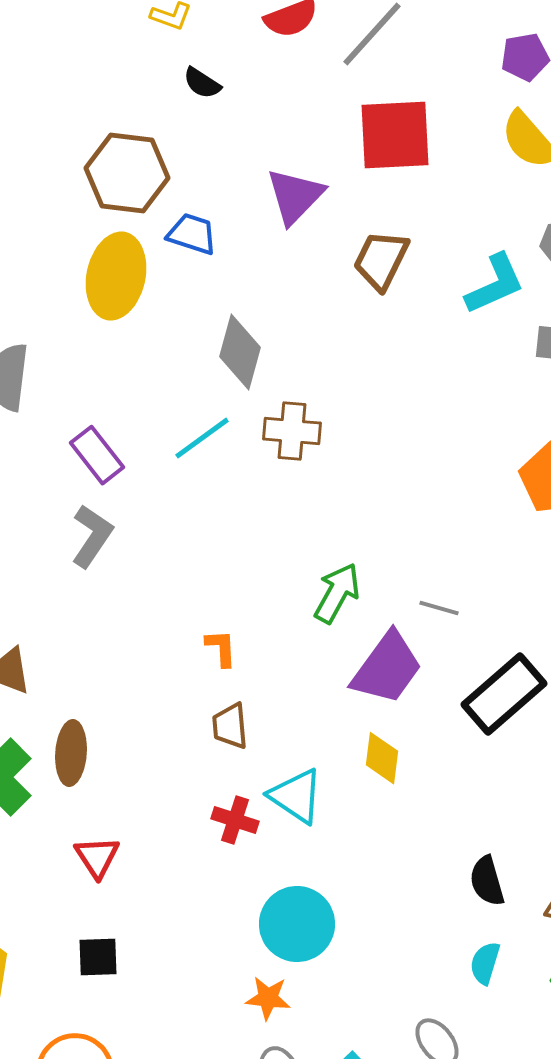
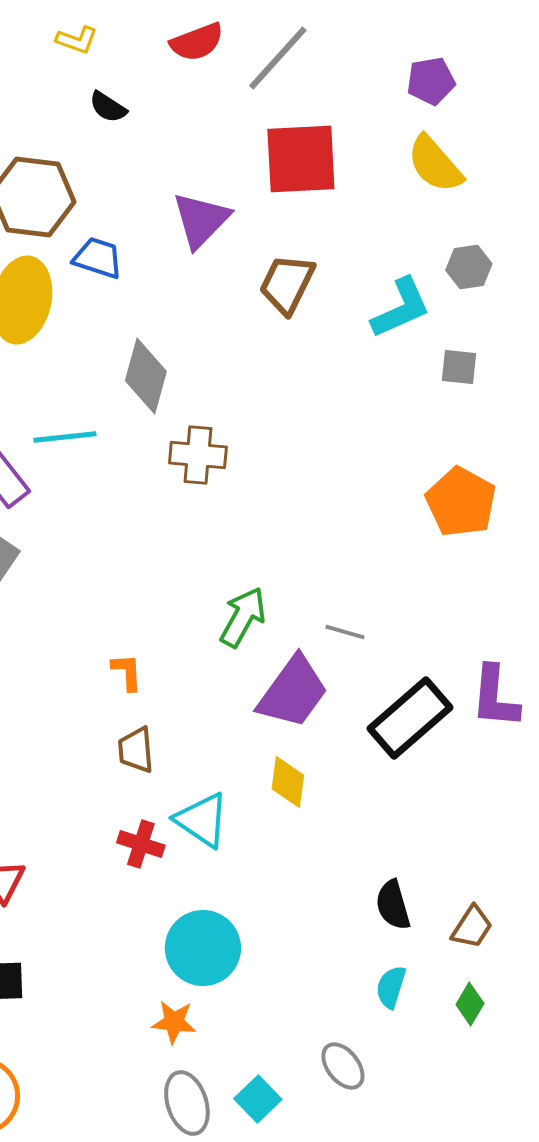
cyan line: (202, 438) -> (65, 437), moved, turned 30

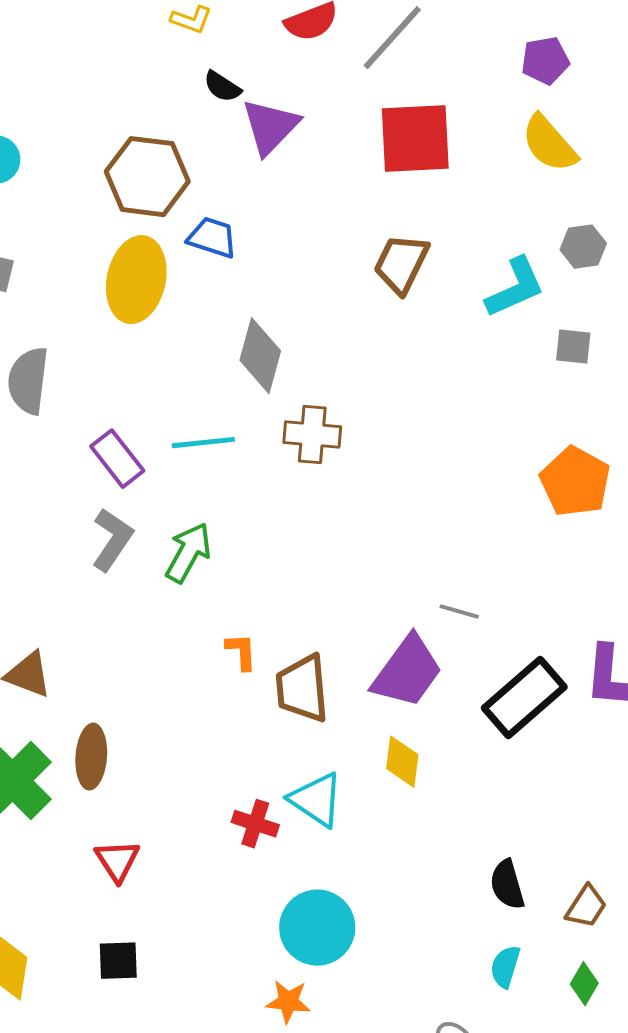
purple triangle: (201, 220) -> (270, 127), moved
cyan line: (65, 437) -> (203, 443), moved
green arrow: (243, 617) -> (188, 553), moved
brown trapezoid: (136, 750) -> (302, 689), moved, size x1.5

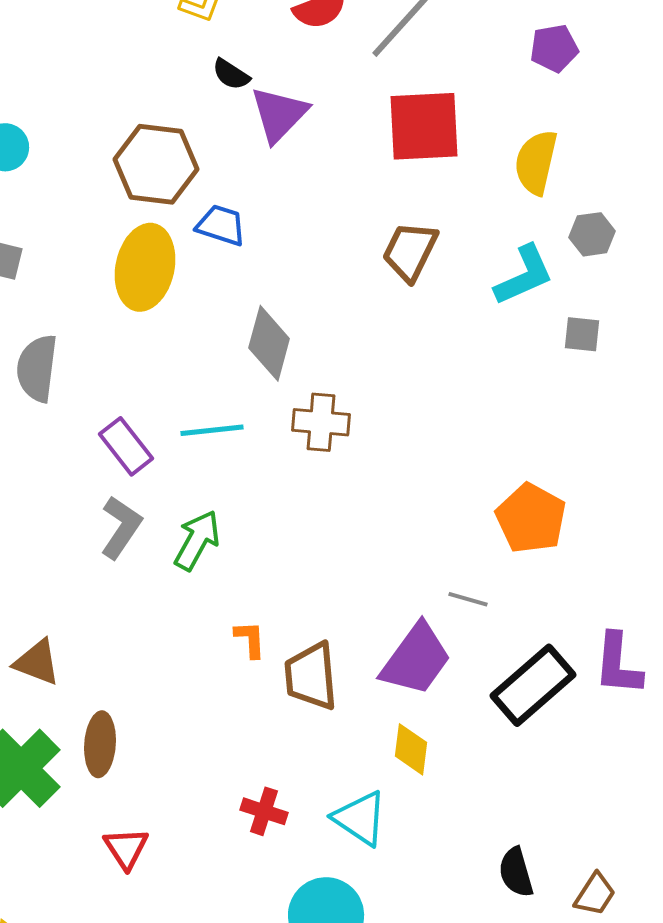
yellow semicircle: (549, 144) -> (536, 162), moved, turned 54
orange pentagon: (575, 482) -> (531, 518), moved
cyan triangle: (316, 800) -> (360, 818), moved

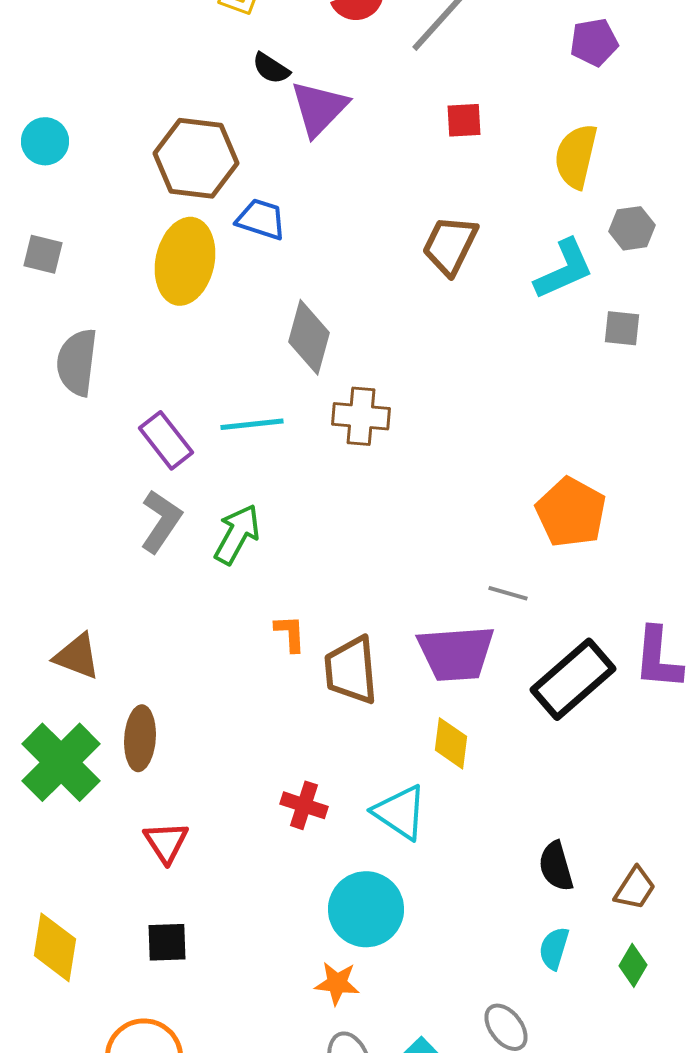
red square: (424, 126) -> (464, 120), size x0.5
purple trapezoid: (416, 659) -> (456, 653), turned 50

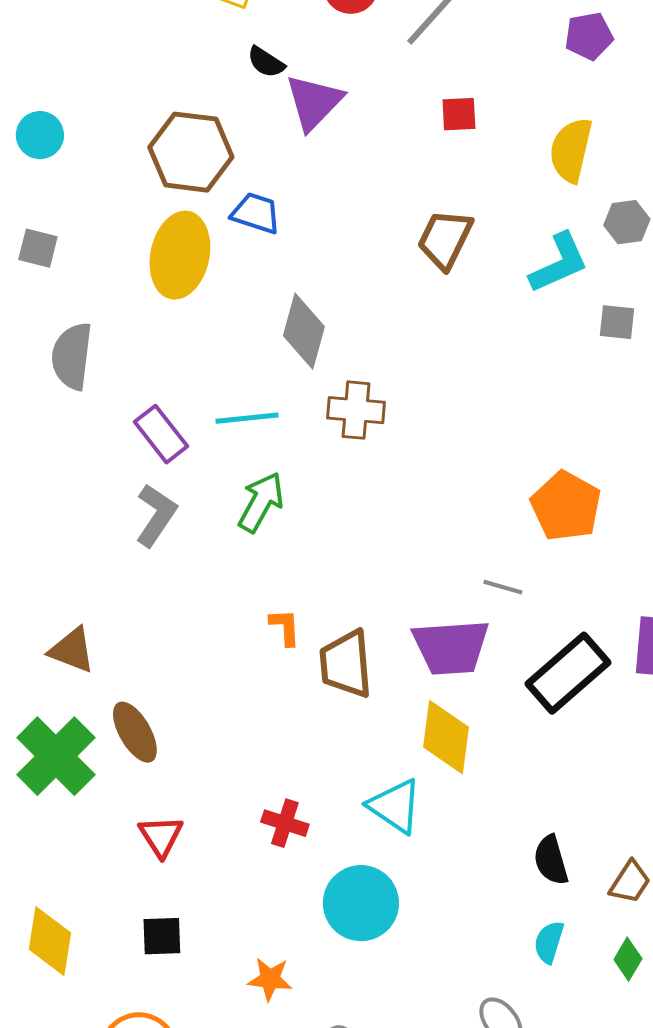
green arrow: (237, 534) -> (261, 502), moved
brown ellipse: (140, 738) -> (135, 732), turned -34
yellow diamond: (451, 743) -> (446, 737), size x1.4
red cross: (304, 805) -> (285, 823), moved
orange star: (337, 983) -> (270, 979), moved

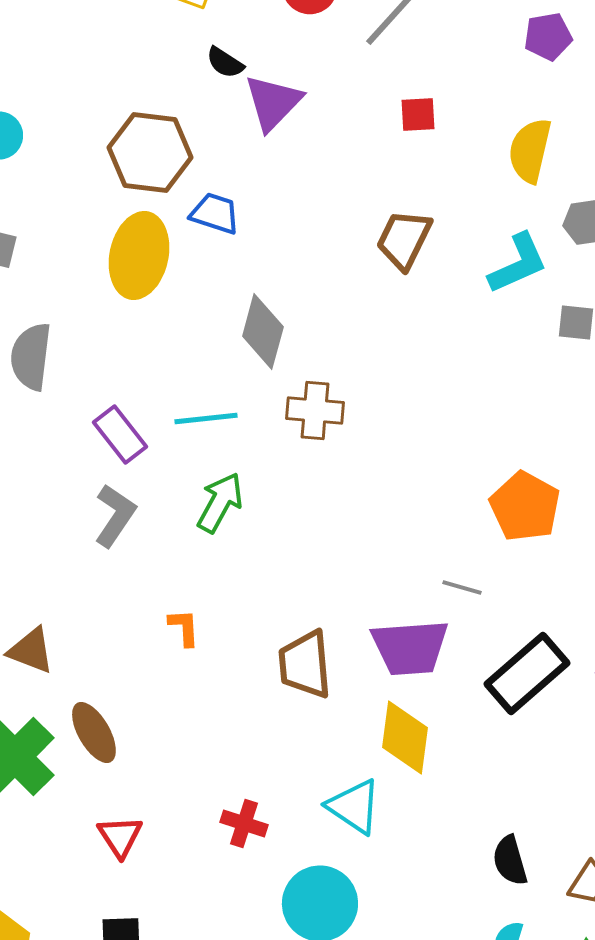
orange L-shape: (285, 627) -> (184, 628), moved

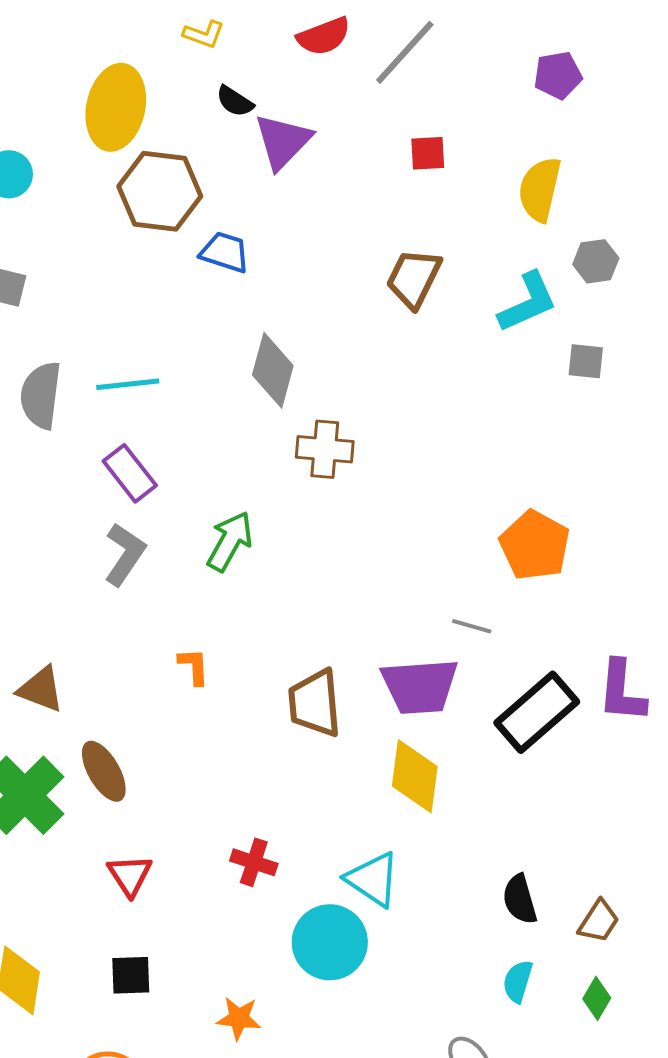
yellow ellipse: (139, 256) -> (116, 107), moved
cyan line: (206, 418) -> (128, 384), moved
cyan triangle: (354, 806) -> (373, 879), moved

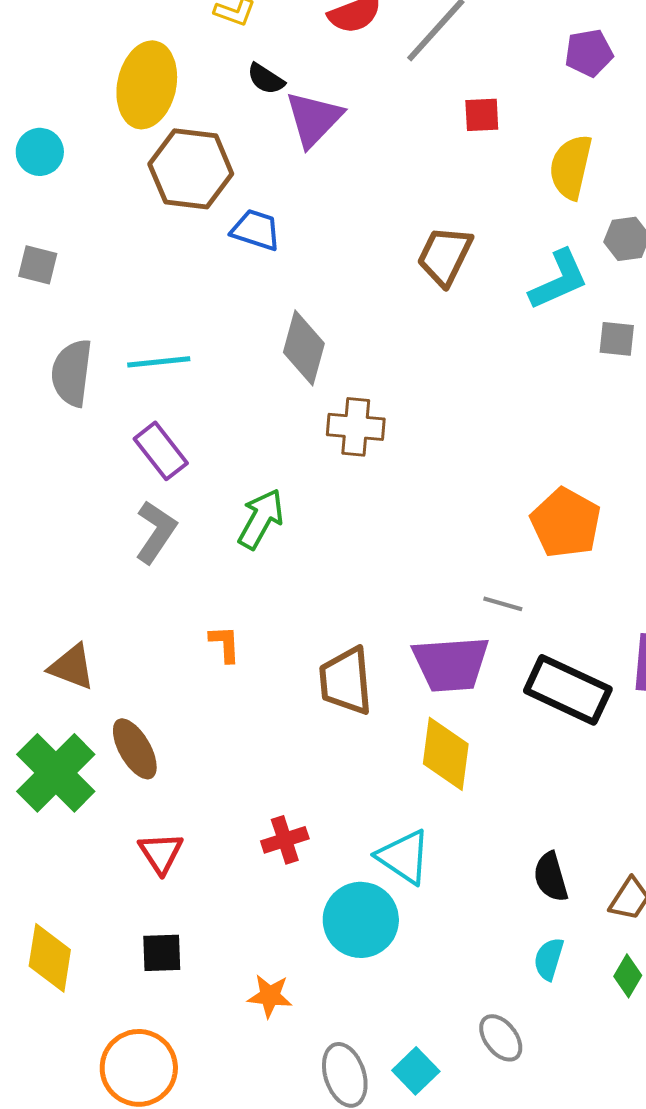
red square: (428, 153) -> (482, 115), moved
black rectangle: (537, 712) -> (568, 690), turned 66
red cross: (254, 862) -> (285, 840), turned -36

